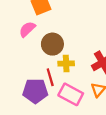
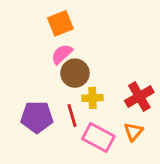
pink semicircle: (27, 29) -> (62, 54), moved
purple pentagon: (35, 91) -> (37, 117), moved

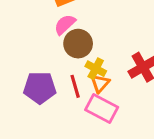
yellow cross: (93, 98) -> (96, 69), turned 30
orange triangle: (133, 132) -> (100, 83), moved

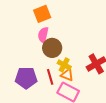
pink semicircle: (65, 24) -> (43, 35), turned -35
orange triangle: (100, 83) -> (67, 75), turned -48

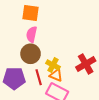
orange square: (42, 14) -> (31, 13), turned 30
brown circle: (52, 48) -> (31, 54), moved

